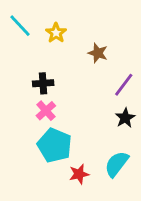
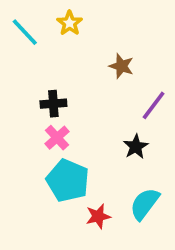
yellow star: (56, 33) -> (70, 23), moved
black star: (125, 118) -> (136, 147), moved

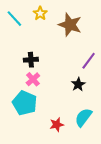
brown star: (121, 66) -> (70, 25), moved, size x1.6
cyan pentagon: (68, 181) -> (25, 103), moved

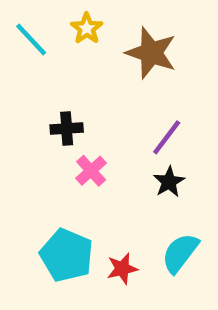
purple line: (89, 61) -> (167, 137), moved
pink cross: (33, 79) -> (91, 171), moved
cyan pentagon: (25, 103) -> (67, 255), moved

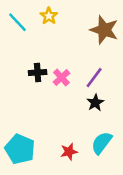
brown star: (151, 53) -> (104, 30), moved
pink cross: (91, 171) -> (61, 78), moved
cyan pentagon: (67, 255) -> (20, 149), moved

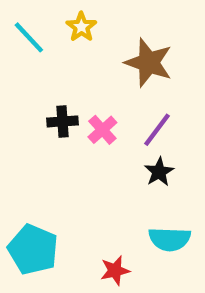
brown star: (104, 30) -> (149, 63), moved
cyan semicircle: (102, 143) -> (170, 239), turned -125
red star: (69, 152) -> (115, 271), moved

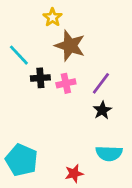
cyan line: (29, 37) -> (19, 55), moved
brown star: (149, 63) -> (70, 46), moved
pink cross: (102, 130) -> (66, 83), turned 30

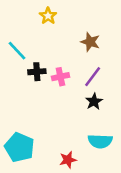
brown star: (70, 46) -> (90, 42), moved, size x0.7

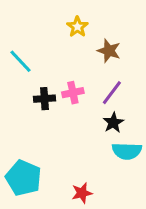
yellow star: (48, 16) -> (77, 27), moved
black cross: (37, 72) -> (44, 99), moved
cyan semicircle: (100, 141) -> (127, 151), moved

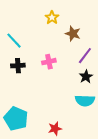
purple line: (112, 93) -> (85, 56), moved
black cross: (44, 99) -> (18, 66), moved
black star: (113, 123) -> (86, 77), moved

